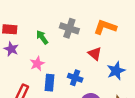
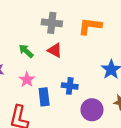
gray cross: (69, 28) -> (52, 23), moved
red triangle: (95, 54) -> (55, 50), moved

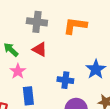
pink star: (27, 80) -> (18, 71), moved
blue cross: (70, 86) -> (65, 80), moved

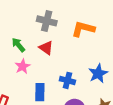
blue rectangle: (28, 96) -> (40, 92), moved

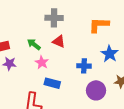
orange L-shape: (83, 29) -> (99, 25), moved
blue rectangle: (40, 92) -> (52, 83), moved, turned -63

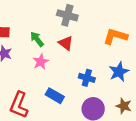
blue rectangle: (52, 83) -> (55, 96), moved

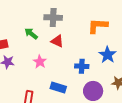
green arrow: (37, 39) -> (31, 34), moved

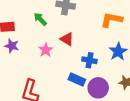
red triangle: (57, 41) -> (67, 39), moved
blue rectangle: (58, 87) -> (77, 80), moved

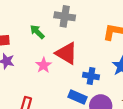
red triangle: (67, 39) -> (66, 53), size x1.5

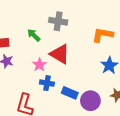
blue cross: (91, 76) -> (47, 83), moved

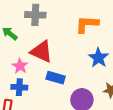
blue cross: (47, 83) -> (19, 87), moved
blue rectangle: (70, 93) -> (56, 78), moved

